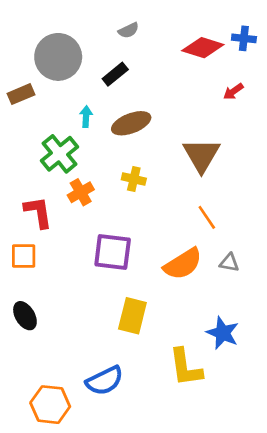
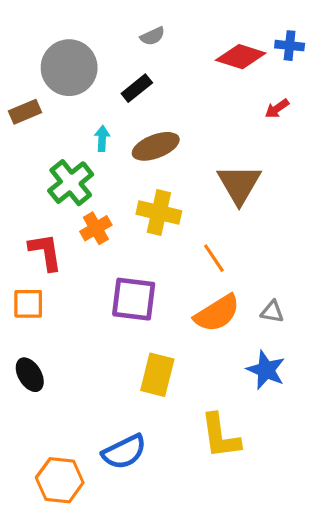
yellow cross: (134, 179) -> (159, 213), size x1.5
orange line: (207, 217) -> (214, 258), moved
blue star: (223, 333) -> (266, 370), moved

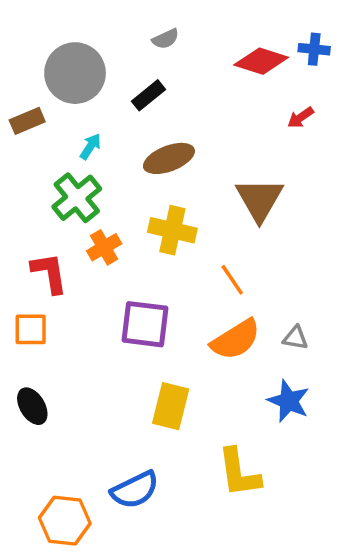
cyan arrow: (102, 138) -> (90, 147), moved, turned 30

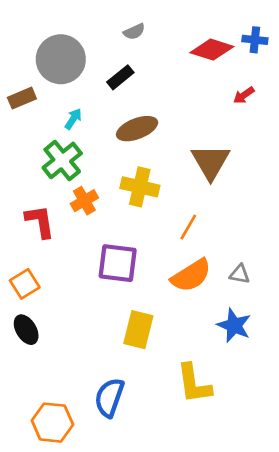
orange line: (232, 280) -> (188, 227), turned 64
orange square: (31, 329) -> (25, 284), moved, turned -32
blue semicircle: (135, 490) -> (109, 398), turned 135

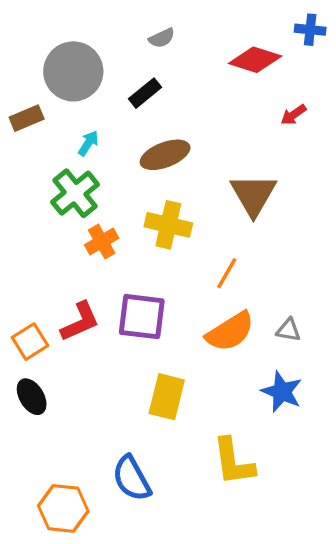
blue cross: (255, 40) -> (310, 30), moved
red L-shape: (40, 221) -> (80, 322), moved, turned 75
blue semicircle: (109, 398) -> (132, 478), turned -48

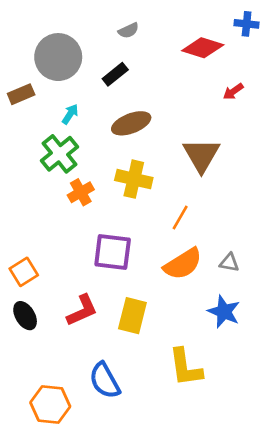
red L-shape: (80, 322) -> (82, 310), moved

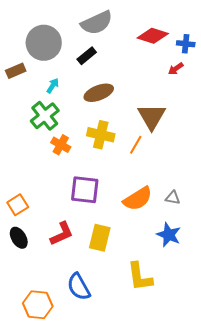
blue cross: (247, 24) -> (186, 44), moved
gray semicircle: (128, 31) -> (97, 23), size x2.0
orange cross: (81, 192) -> (61, 145), turned -30
orange line: (180, 217) -> (136, 145), moved

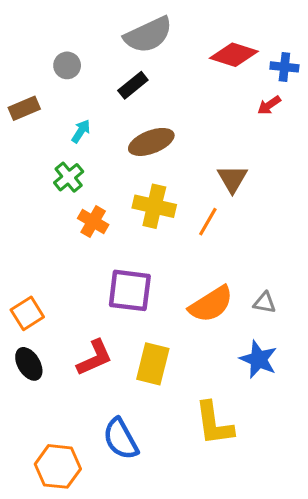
gray circle: (44, 43) -> (67, 65), size x0.5
green cross: (45, 116) -> (69, 177), size x0.7
brown triangle: (152, 117) -> (232, 179), size x0.7

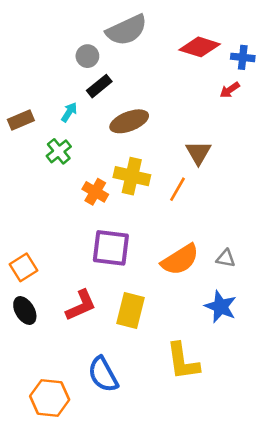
gray circle: (67, 65) -> (87, 56), moved
black rectangle: (133, 85) -> (99, 86), moved
brown rectangle: (24, 108) -> (21, 120), moved
orange cross: (93, 222) -> (95, 192), moved

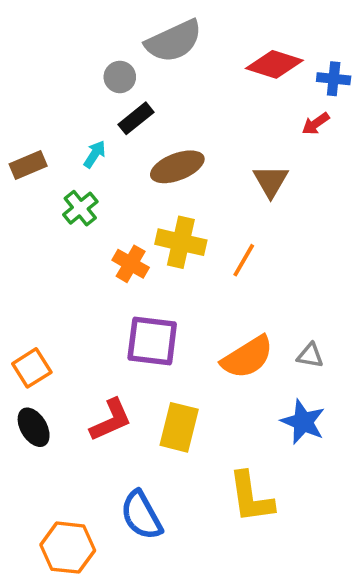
brown triangle: (198, 153) -> (271, 181), moved

